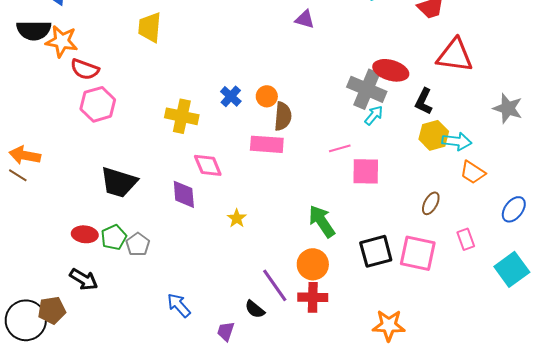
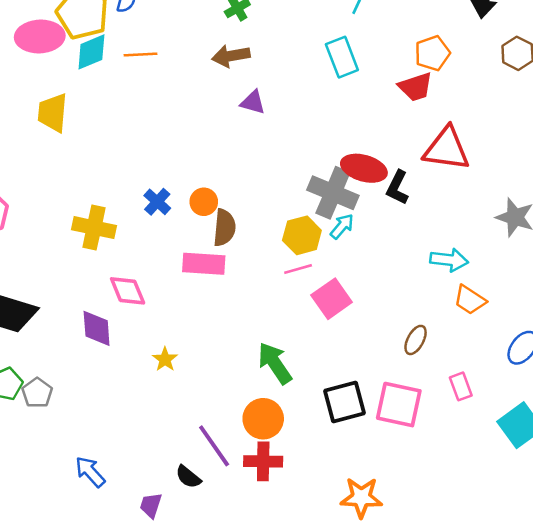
black L-shape: (424, 101) -> (397, 188), moved
yellow hexagon: (434, 135) -> (302, 235), moved
pink square: (366, 171) -> (332, 299), turned -36

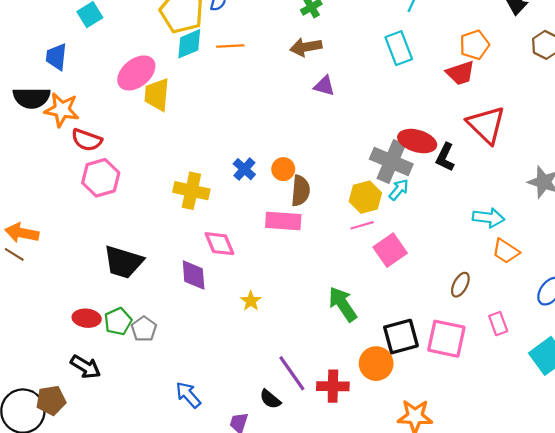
pink ellipse: (40, 36) -> (136, 73), moved, turned -36
red triangle: (447, 149) -> (486, 125), turned 36
orange circle: (263, 419) -> (376, 364), moved

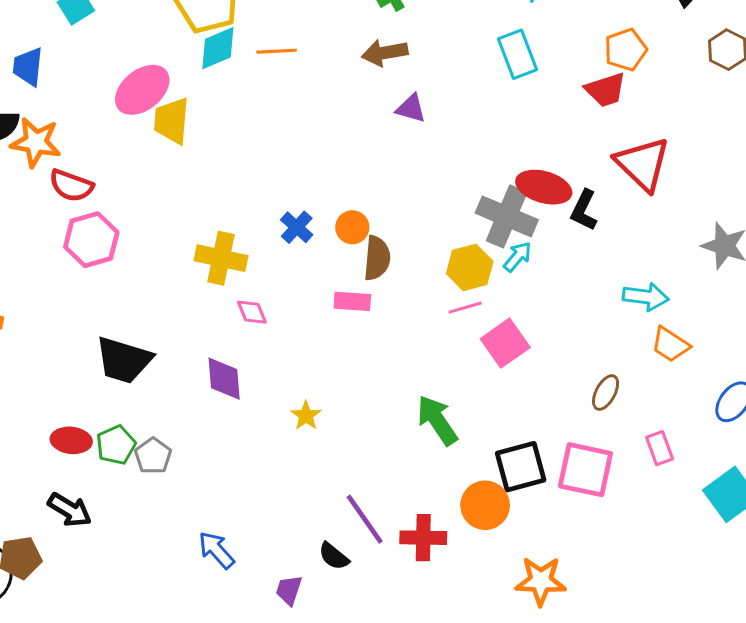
pink rectangle: (283, 221) -> (352, 301), size x0.7
pink diamond: (219, 244) -> (252, 312), moved, size x0.7

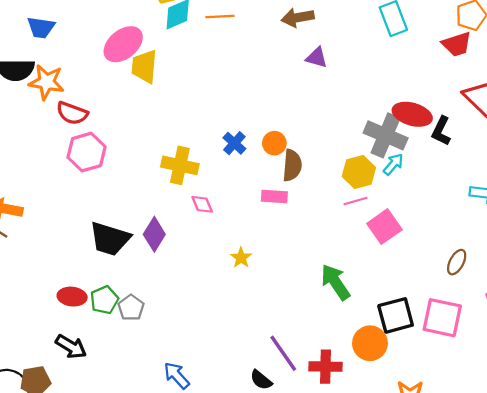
blue trapezoid: (28, 67) -> (41, 28), turned -88
purple diamond: (224, 379) -> (154, 234), moved, turned 36
yellow star: (306, 416) -> (241, 258), moved

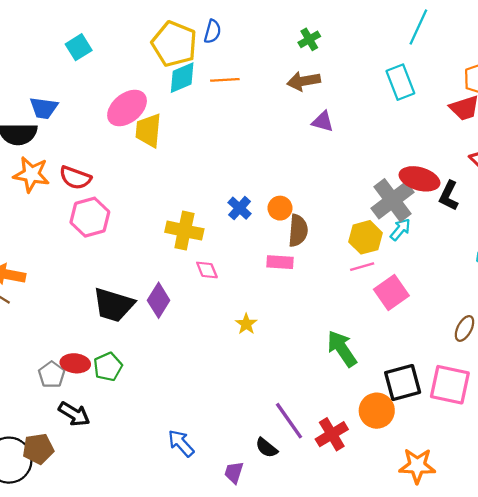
blue trapezoid: (41, 28) -> (44, 108), moved
orange star: (47, 82) -> (31, 174), moved
gray cross: (386, 135) -> (392, 200), turned 30
gray pentagon: (131, 308) -> (52, 375), moved
red cross: (326, 367) -> (332, 434), turned -32

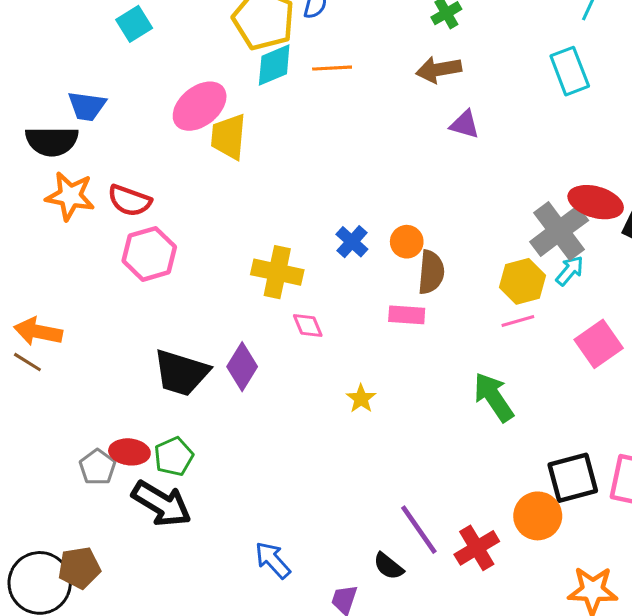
pink square: (391, 292) -> (599, 344), moved
green arrow: (342, 349) -> (494, 397), moved
black arrow: (74, 414) -> (161, 504), moved, size x1.4

